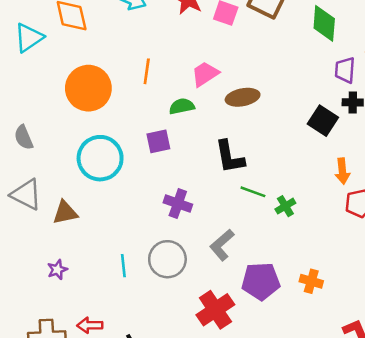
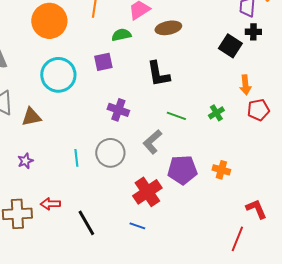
green line: (253, 192) -> (176, 116), moved
green cross: (285, 206) -> (216, 113), moved

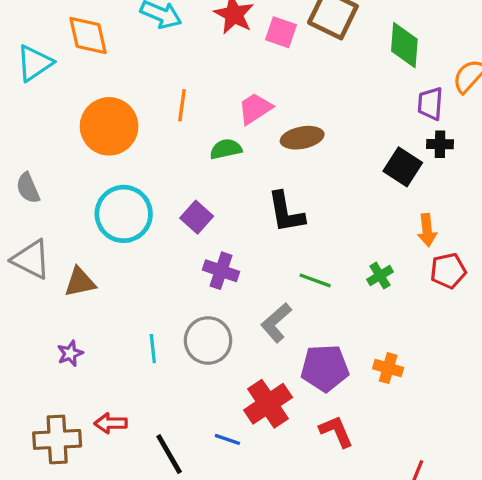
purple square: (103, 62) -> (197, 217), moved, turned -36
red L-shape: (256, 209) -> (336, 431), moved
blue line: (137, 226) -> (227, 439), moved

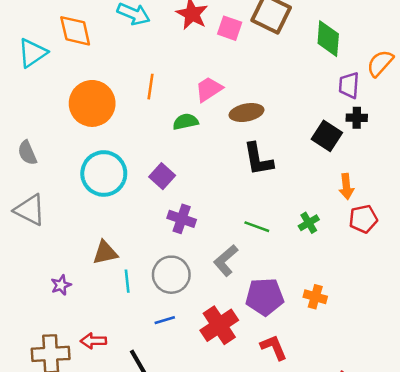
black L-shape: (286, 212) -> (258, 159), moved
brown triangle: (80, 282) -> (105, 253), moved
blue line: (227, 439) -> (165, 320), moved, turned -36

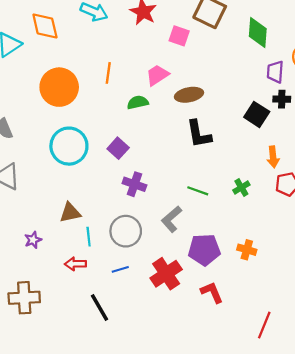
pink square: (230, 28) -> (179, 36), moved
red arrow: (93, 341) -> (76, 264), moved

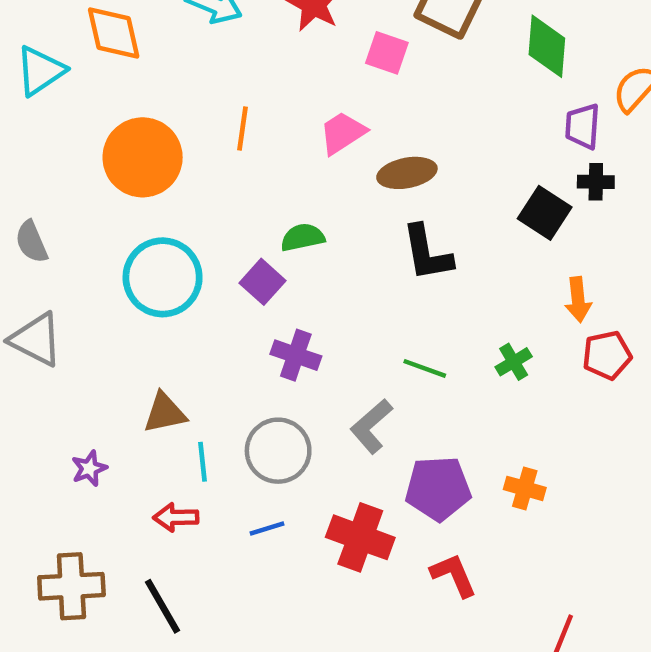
green semicircle: (138, 102) -> (303, 237), moved
red cross: (166, 274) -> (360, 537), turned -36
black line: (100, 308) -> (163, 606), moved

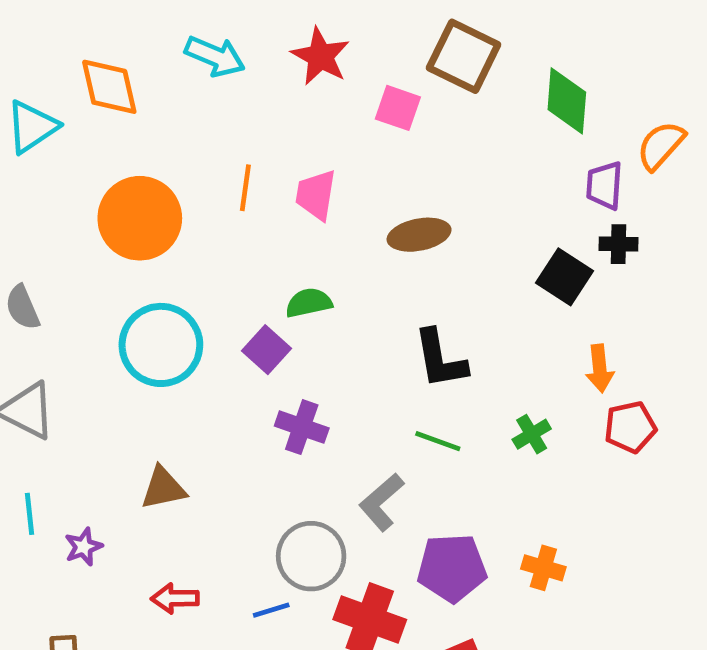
pink trapezoid: (343, 133) -> (316, 195), moved, turned -48
black L-shape: (427, 253) -> (440, 359), moved
gray circle: (278, 451) -> (311, 556), moved
cyan line: (203, 462) -> (29, 514), moved

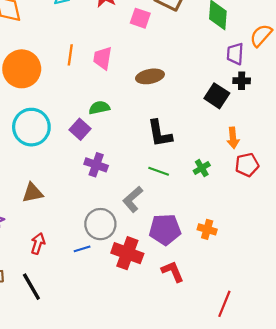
red arrow: (175, 598) -> (38, 243), turned 108

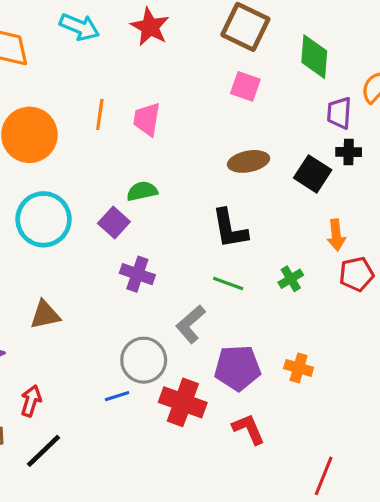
pink square: (140, 18) -> (245, 86), moved
brown ellipse: (150, 76) -> (248, 161), moved
red arrow: (38, 243) -> (31, 401), moved
black line: (31, 287) -> (44, 451), turned 76

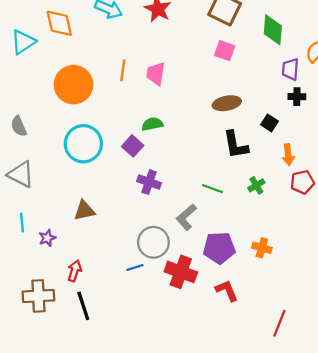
black square: (313, 174) -> (270, 123), moved, size x0.7
black L-shape: (230, 229) -> (236, 145), moved
black line: (44, 451) -> (83, 306), turned -64

